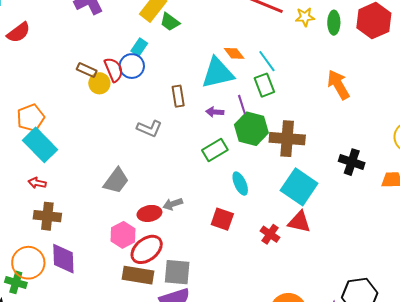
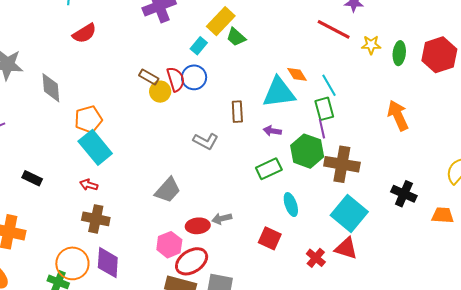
cyan rectangle: (139, 47) -> (199, 46), moved
purple line: (242, 105) -> (322, 129), moved

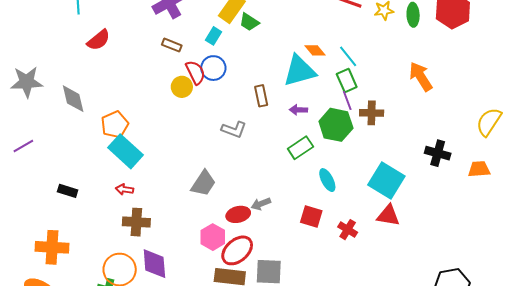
brown rectangle: (149, 77) -> (172, 45), moved
brown cross: (342, 164) -> (372, 113), moved, size x0.7
red cross: (316, 258) -> (348, 230), moved

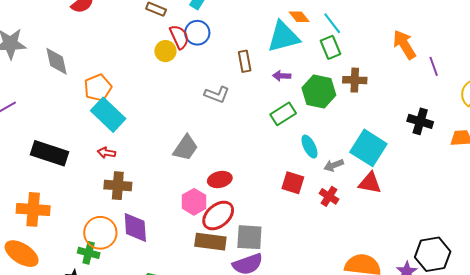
purple line: (347, 101) -> (434, 66), moved
black rectangle: (68, 191) -> (50, 153), size x1.8
gray arrow: (261, 204) -> (334, 165), moved

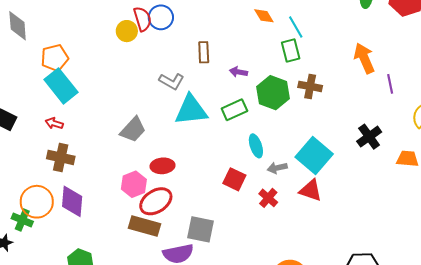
cyan triangle: (283, 37) -> (191, 110), moved
black cross: (420, 121) -> (369, 137), turned 30
gray square: (249, 237) -> (201, 229), moved

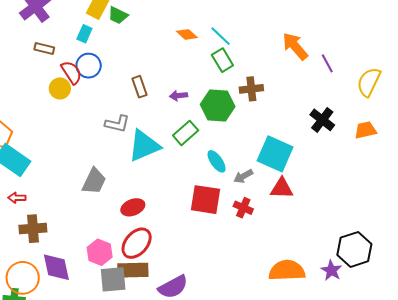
red square: (234, 179) -> (206, 200), size x1.4
pink hexagon: (134, 184) -> (100, 252), moved
gray square: (201, 229) -> (113, 279), moved

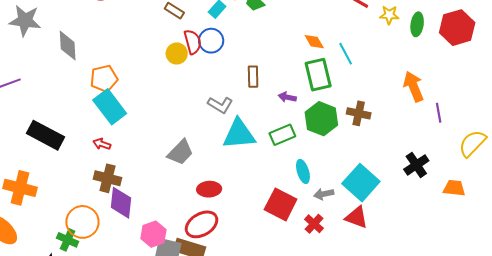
green rectangle: (222, 60) -> (318, 75), moved, size x1.4
pink hexagon: (100, 252) -> (153, 234), moved
purple diamond: (56, 267) -> (121, 203), moved

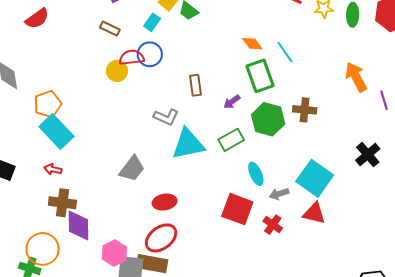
red semicircle: (193, 42) -> (132, 58), turned -75
purple arrow: (287, 97) -> (232, 102), turned -42

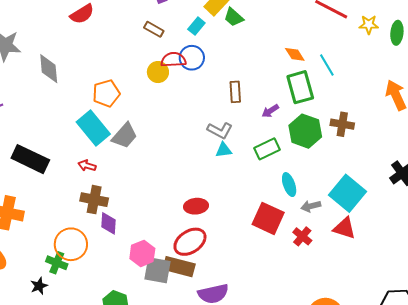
orange pentagon: (48, 104) -> (106, 93), moved
gray L-shape: (166, 117) -> (220, 130), moved
cyan triangle: (188, 144) -> (224, 150), size x0.5
gray trapezoid: (132, 169) -> (125, 136), moved
purple diamond: (79, 225) -> (109, 223), size x0.7

